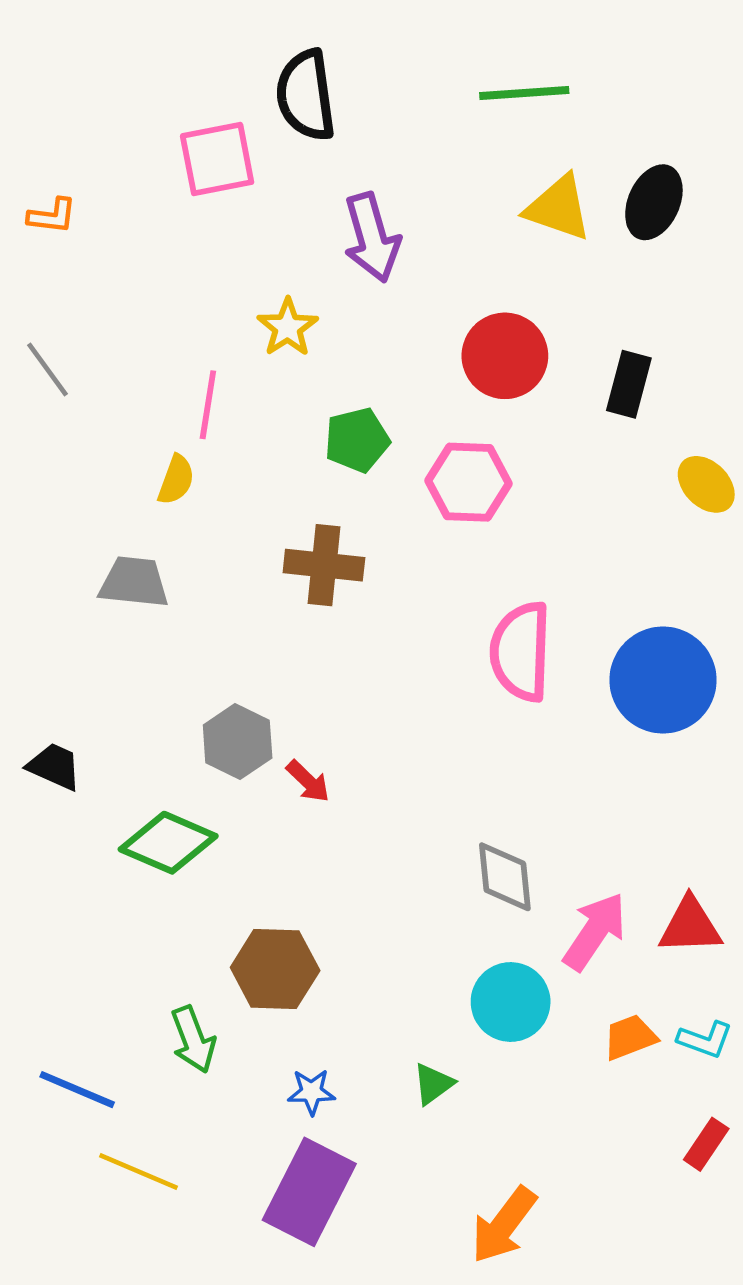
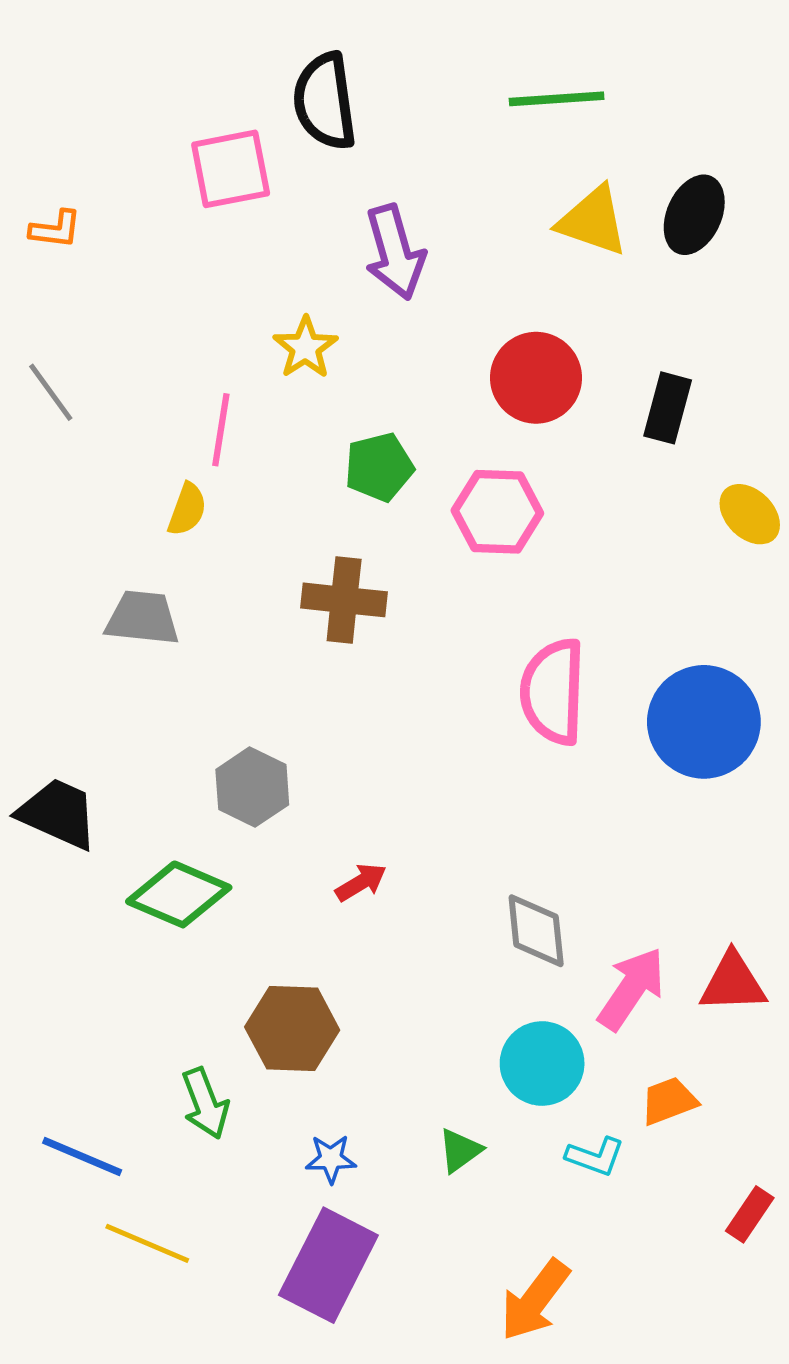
black trapezoid: (54, 766) -> (58, 814), size x1.4
red arrow: (308, 781) -> (361, 882), moved, turned -75
cyan L-shape: (705, 1040) -> (595, 1156), moved

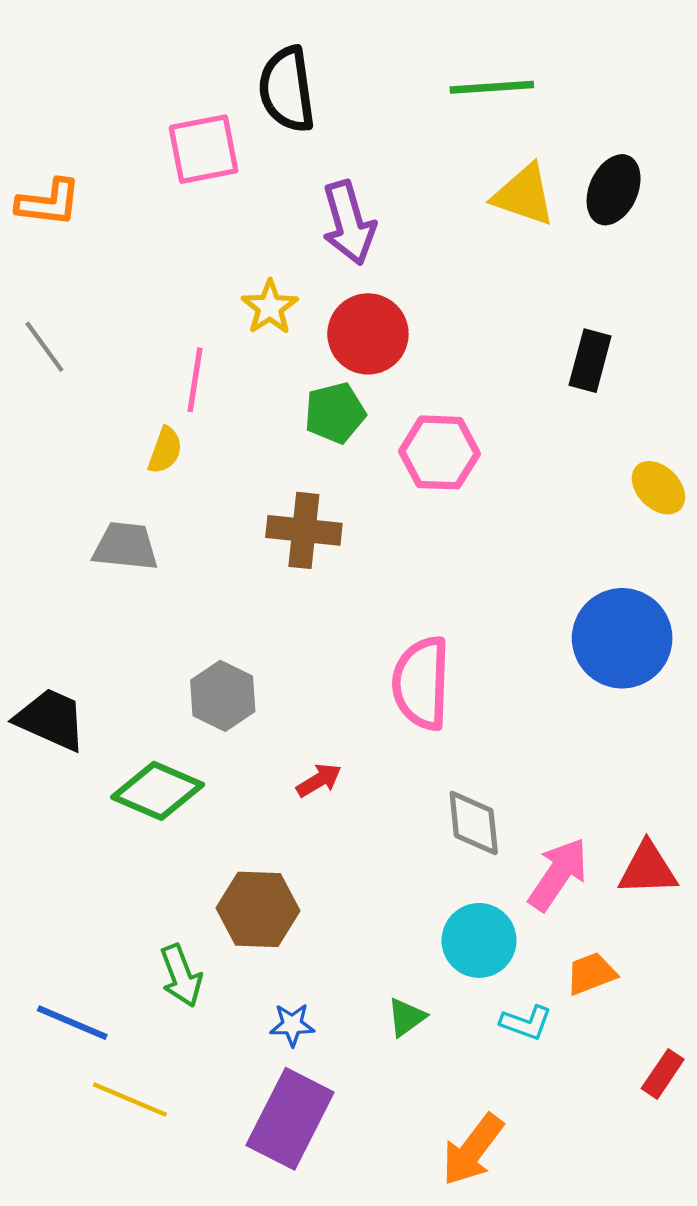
orange L-shape: (56, 229) -> (49, 203), size x1.4
red circle: (536, 378) -> (368, 334), moved
yellow ellipse: (750, 514) -> (658, 488), moved
pink semicircle: (553, 692) -> (421, 683), moved

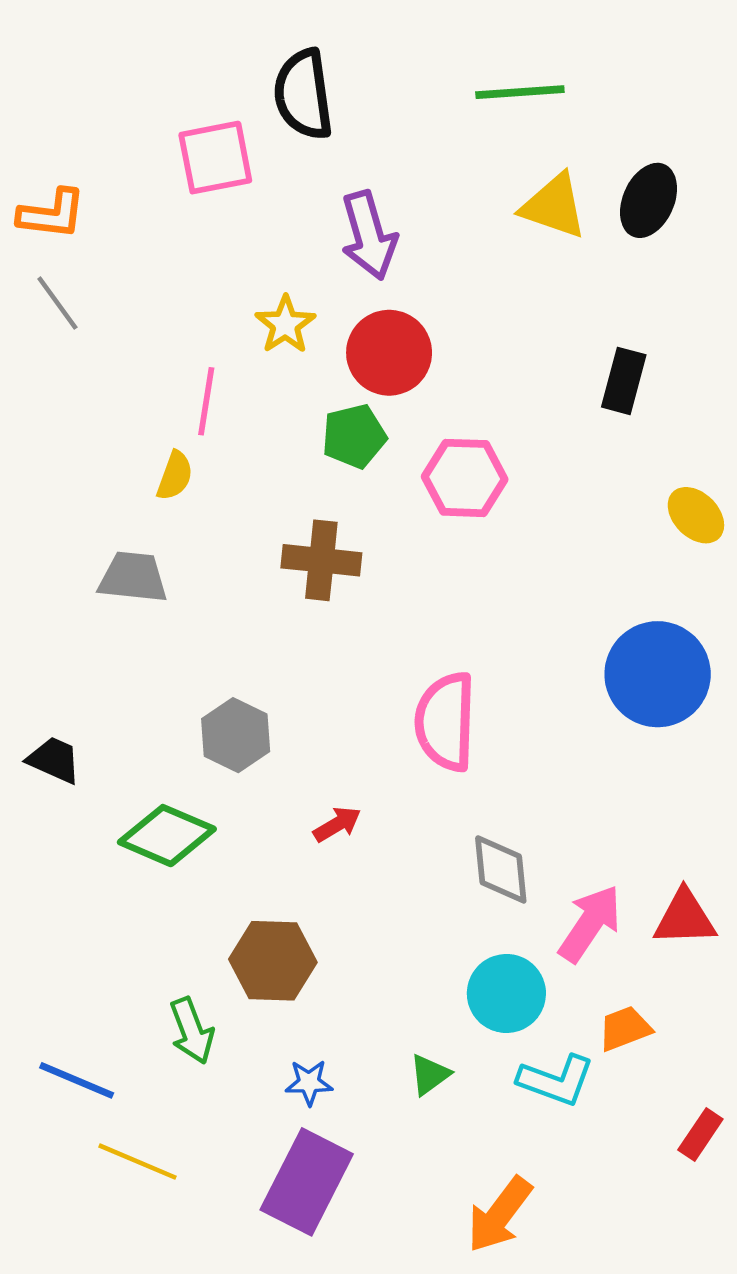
gray line: (44, 347) -> (57, 303), moved
black trapezoid: (51, 719) -> (54, 760), size x0.7
cyan L-shape: (526, 1023) -> (556, 1080), size x1.4

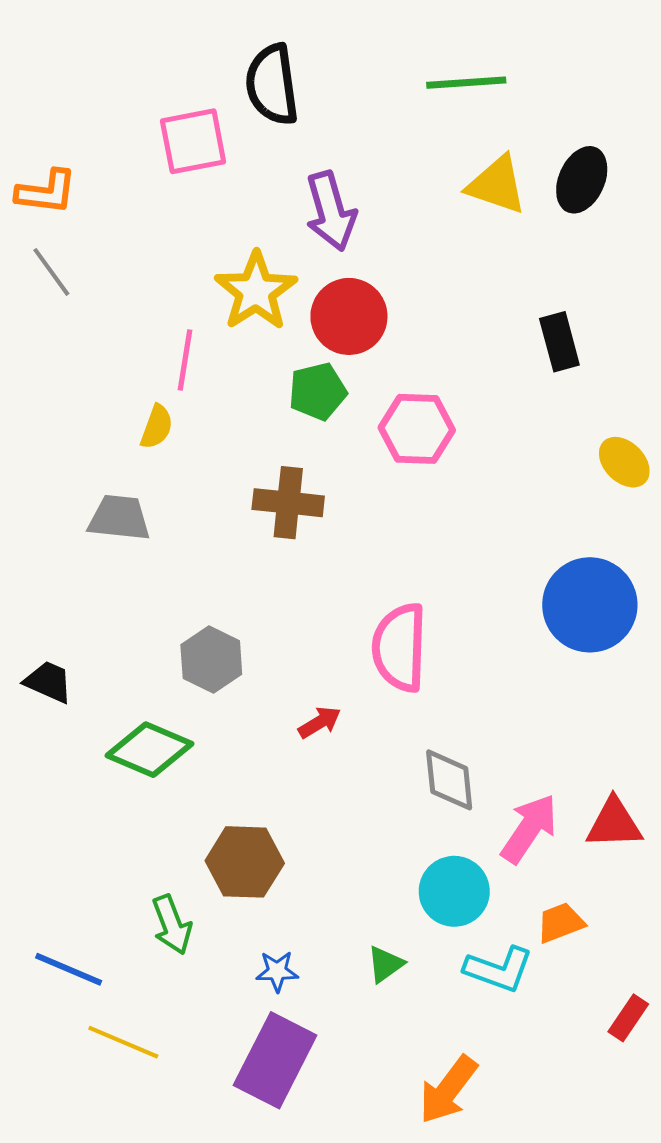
yellow star: (285, 325) -> (256, 291), size x1.5
black rectangle: (624, 381) -> (559, 342), turned -30
red arrow: (337, 824) -> (320, 722), moved

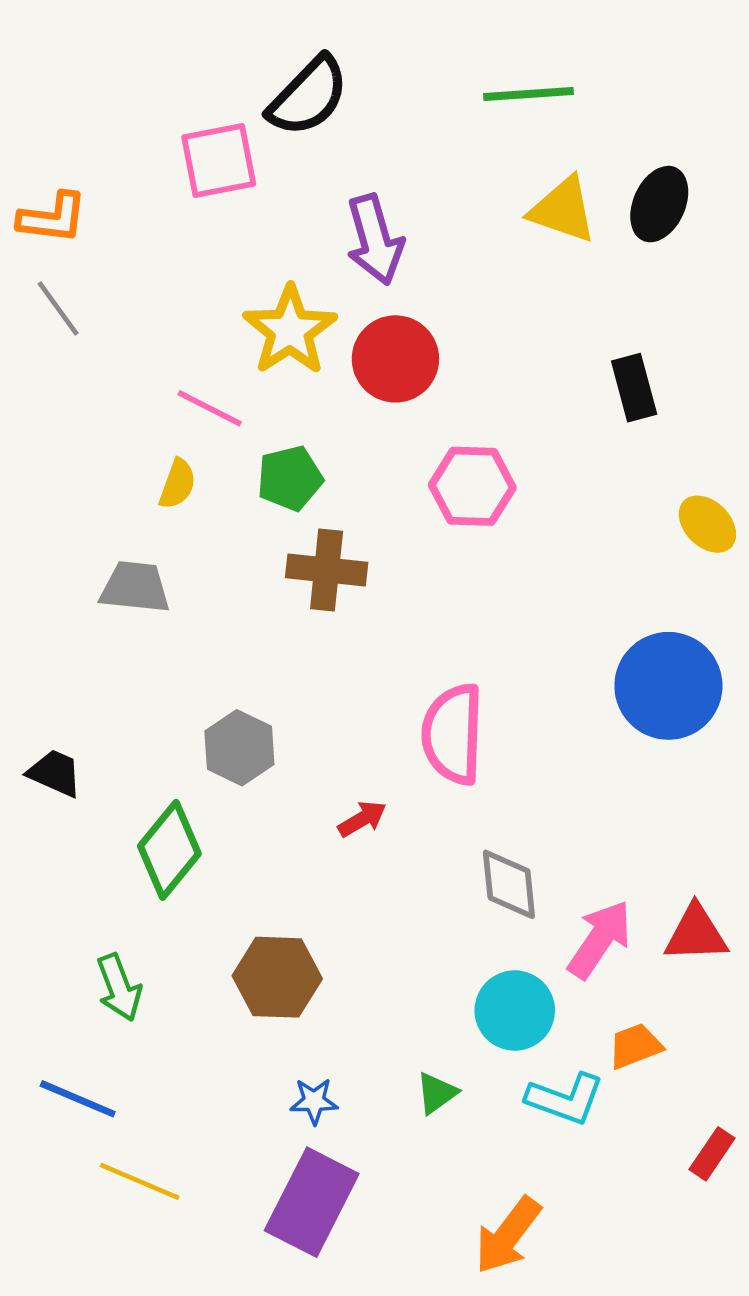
black semicircle: (272, 85) -> (308, 96), turned -128
pink line: (185, 360) -> (210, 408), turned -72
green pentagon: (318, 391) -> (290, 478), moved
green diamond: (150, 750) -> (169, 850), turned -74
green arrow: (172, 925) -> (119, 988), moved

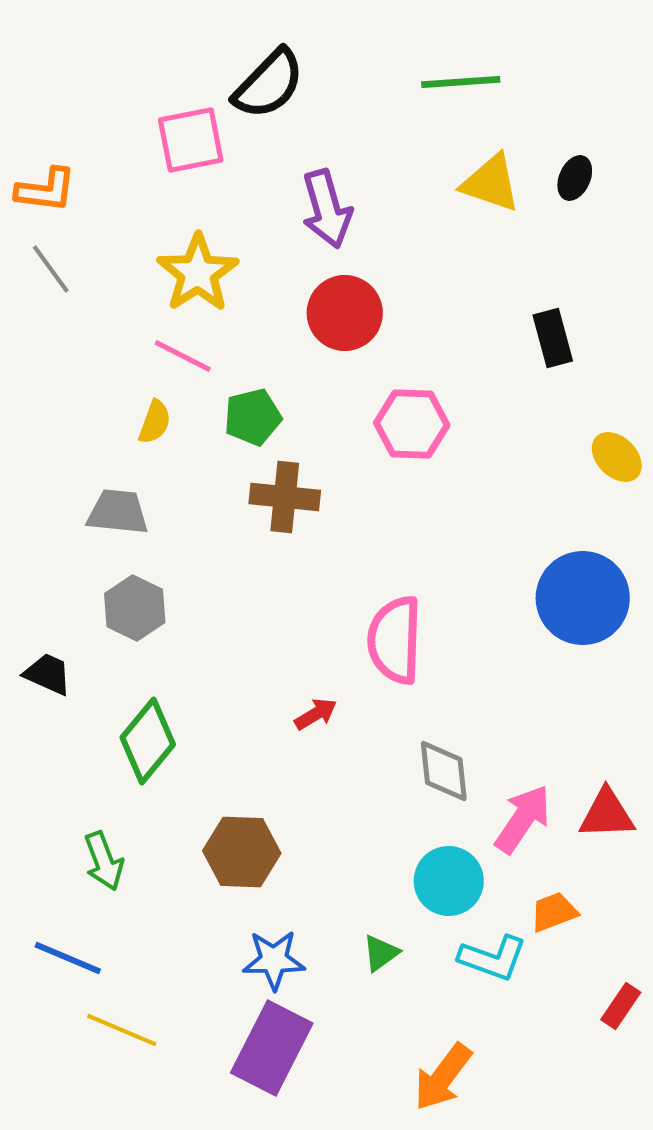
black ellipse: (659, 204) -> (575, 178), size x0.7
yellow star: (290, 330) -> (198, 273), moved
gray hexagon: (239, 748) -> (135, 608), moved
blue star: (314, 1101) -> (274, 960), size x1.5

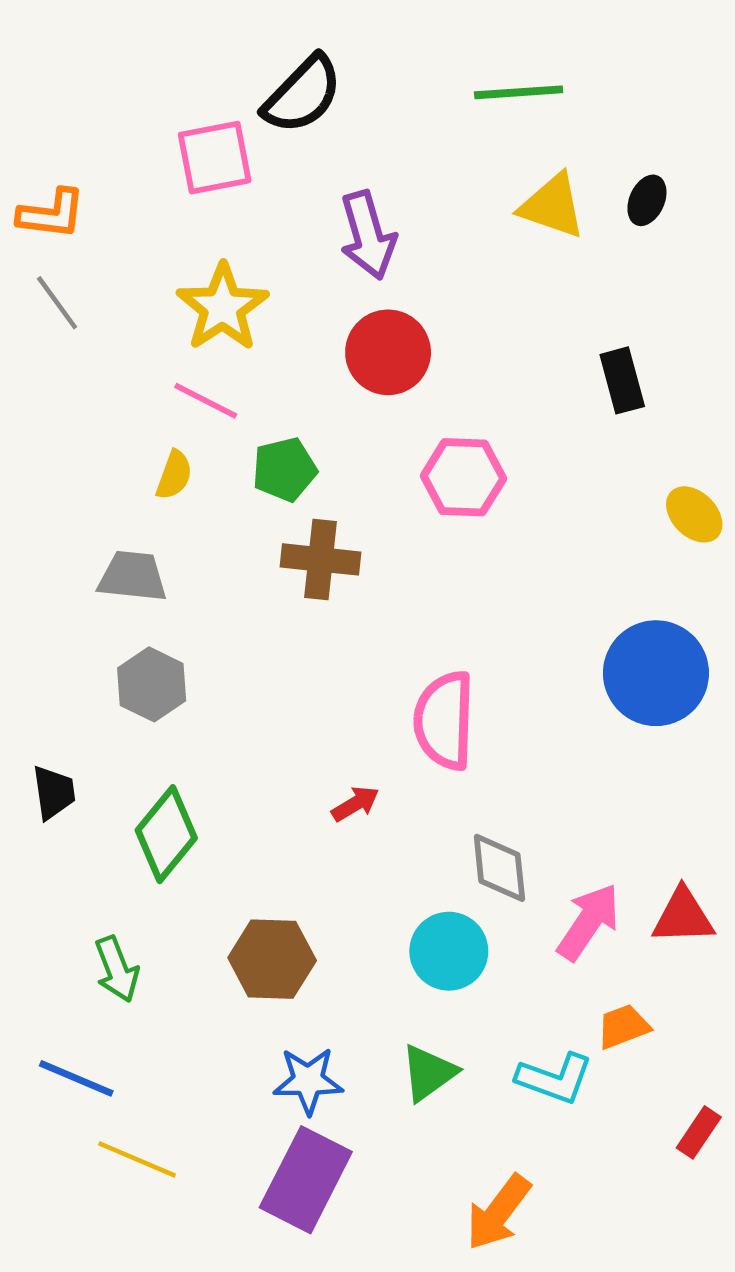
black trapezoid: (48, 674) -> (54, 792), moved, turned 58
cyan circle: (449, 881) -> (449, 951), moved
green triangle: (381, 953) -> (429, 1073), size x1.4

